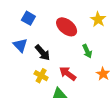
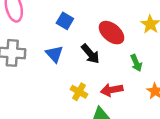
black arrow: (43, 53) -> (90, 54), moved
red arrow: (68, 74) -> (112, 90), turned -48

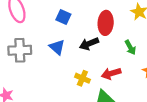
red ellipse: (112, 33) -> (106, 23), turned 60
black arrow: (90, 54) -> (89, 44), turned 114

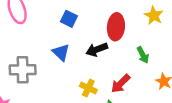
gray cross: (20, 50) -> (23, 70), moved
red arrow: (111, 73) -> (121, 84), turned -30

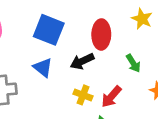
blue square: (69, 19) -> (49, 30), size x1.6
yellow cross: (88, 88) -> (83, 95), moved

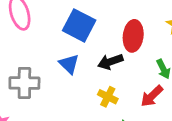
red arrow: (111, 97) -> (152, 96), moved

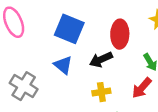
gray cross: (24, 83) -> (24, 86), turned 36
yellow cross: (108, 97) -> (101, 92), turned -30

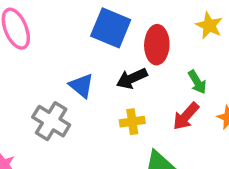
blue square: (69, 29) -> (111, 28), moved
gray cross: (24, 86) -> (51, 121), moved

